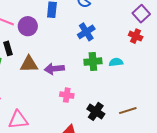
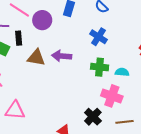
blue cross: (86, 32) -> (99, 37), turned -36
purple arrow: (54, 69) -> (62, 56), moved
pink cross: (67, 95) -> (112, 96), moved, size x1.5

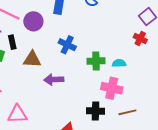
blue cross: (99, 37) -> (67, 45), moved
purple arrow: (62, 56) -> (54, 80), moved
black cross: (93, 117) -> (95, 111), turned -36

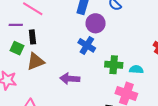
purple circle: (33, 21) -> (96, 23), moved
brown triangle: (32, 59) -> (36, 61), moved, turned -30

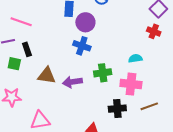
brown triangle: (36, 61) -> (47, 75), moved, turned 42
green cross: (114, 65) -> (103, 73), moved

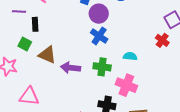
blue cross: (82, 46) -> (99, 36), moved
cyan semicircle: (135, 58) -> (130, 56), moved
green square: (14, 64) -> (25, 44), moved

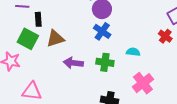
green square: (25, 44) -> (28, 39), size x1.5
brown triangle: (47, 55) -> (55, 39), moved, turned -42
pink cross: (126, 85) -> (143, 83), moved, turned 30

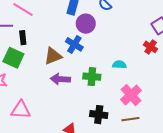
blue cross: (102, 31) -> (74, 44), moved
brown triangle: (55, 39) -> (53, 56), moved

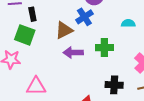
blue cross: (74, 44) -> (84, 17), turned 30
cyan semicircle: (119, 65) -> (128, 23), moved

